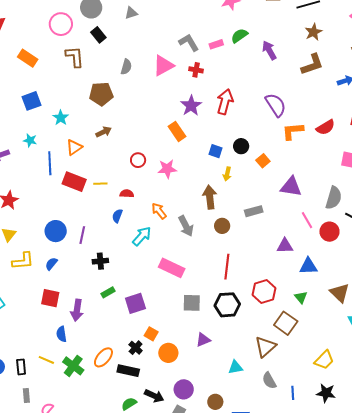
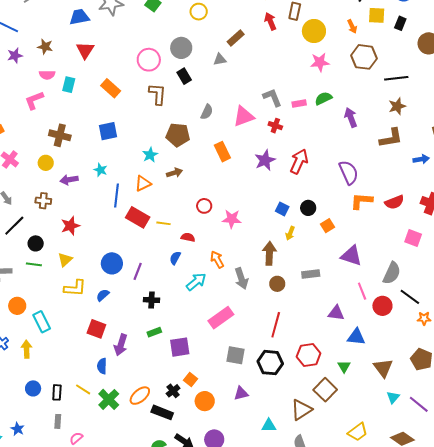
cyan star: (61, 118) -> (150, 155), moved
orange rectangle: (177, 131) -> (222, 152), moved
pink rectangle: (172, 268) -> (221, 318), turned -70

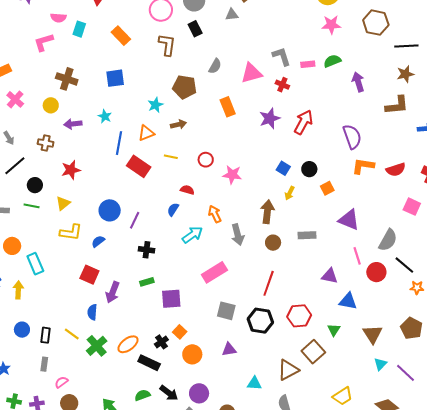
yellow line: (163, 223) -> (171, 157), moved

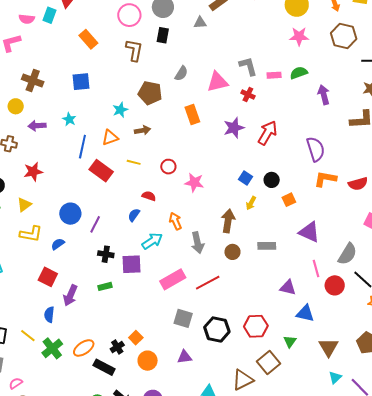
cyan rectangle: (79, 29) -> (49, 15), moved
black rectangle: (195, 29) -> (163, 35), turned 35
red line: (269, 283) -> (208, 283), moved, turned 40
purple square: (171, 299) -> (132, 264), moved

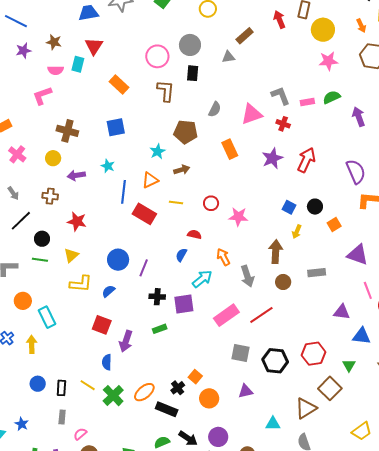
red star: (33, 172) -> (77, 221), turned 30

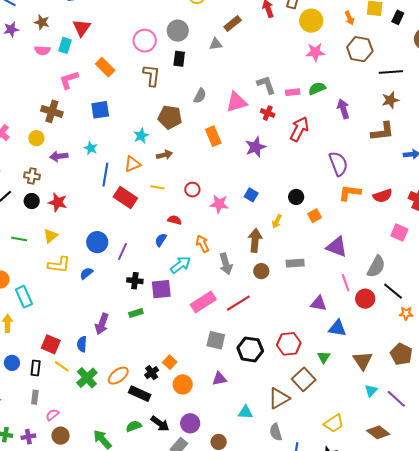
pink L-shape: (42, 96) -> (69, 80), moved
red arrow: (306, 160) -> (299, 129), moved
blue square: (289, 207) -> (251, 195), moved
black circle: (42, 239) -> (32, 201), moved
red square: (102, 325) -> (51, 344), moved

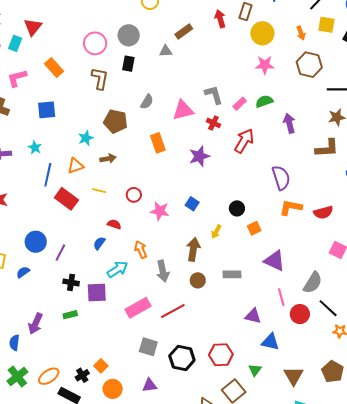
pink rectangle: (293, 92) -> (240, 104), turned -40

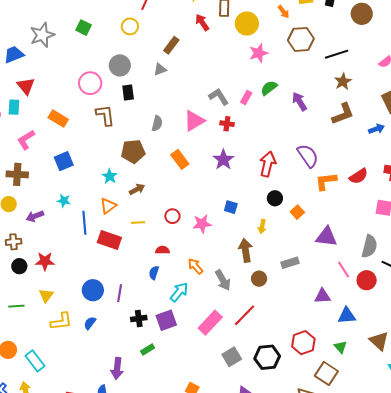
red arrow: (244, 141) -> (268, 164), moved
gray square: (148, 347) -> (232, 357), turned -30

